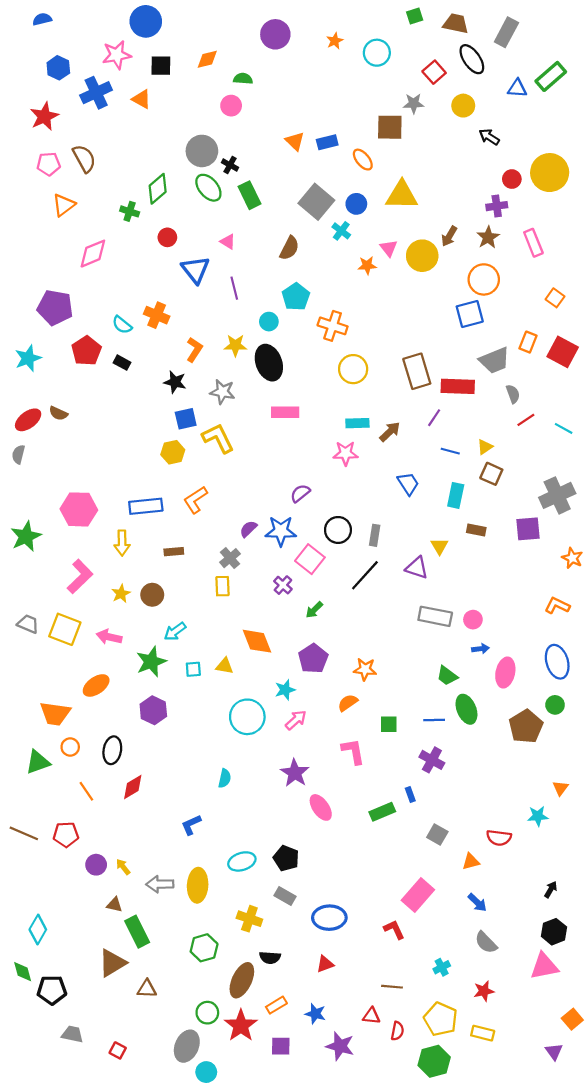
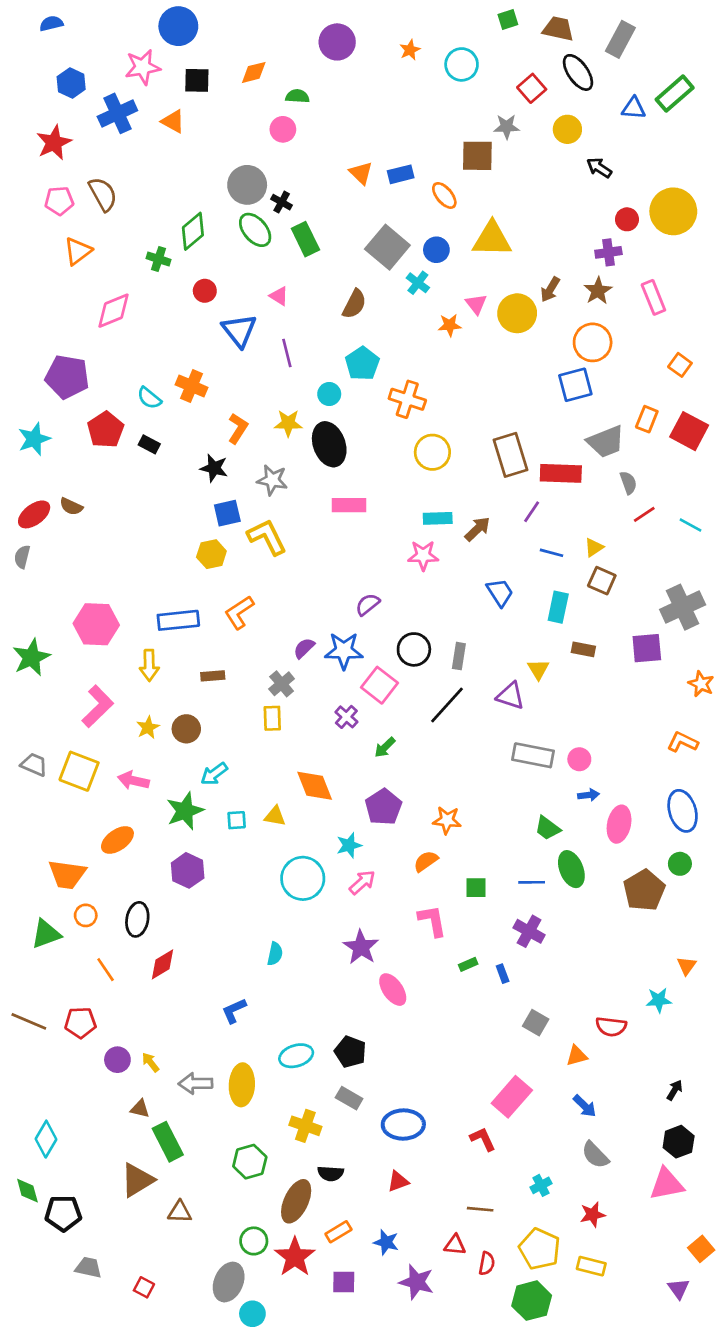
green rectangle: (382, 812) -> (468, 964), moved, size x0.6

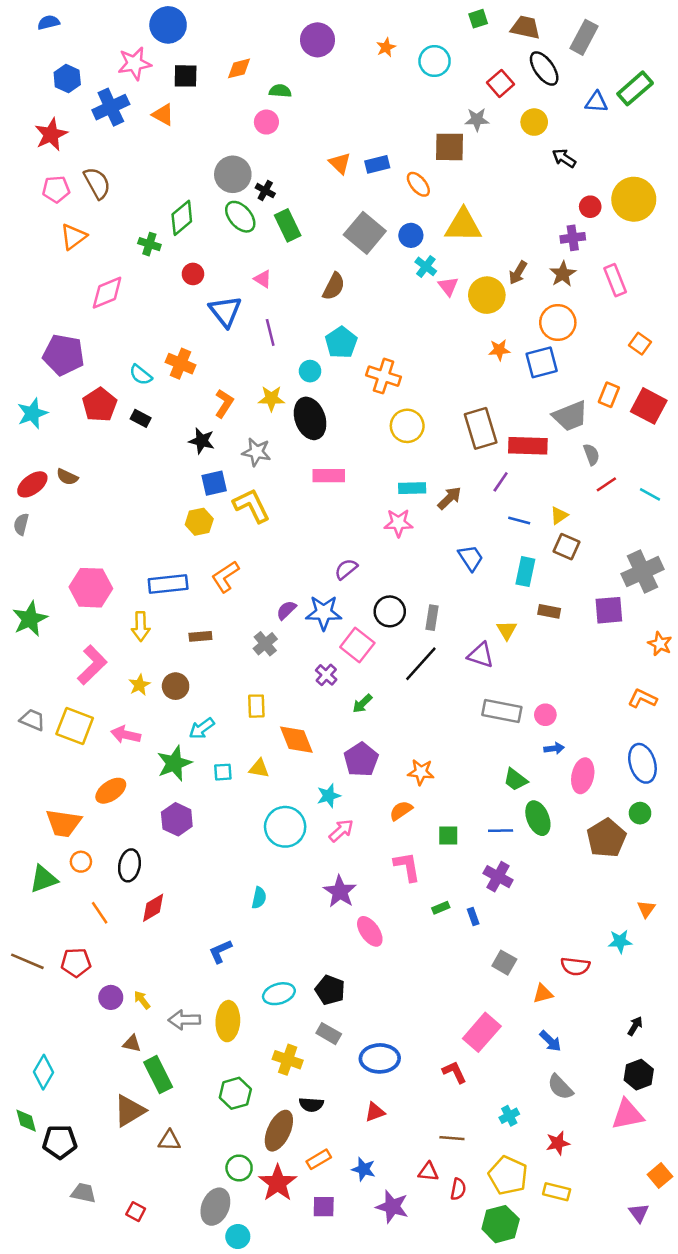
cyan cross: (418, 283) -> (426, 266), moved
orange star: (450, 325) -> (499, 350), moved
yellow rectangle: (272, 718) -> (256, 706), moved

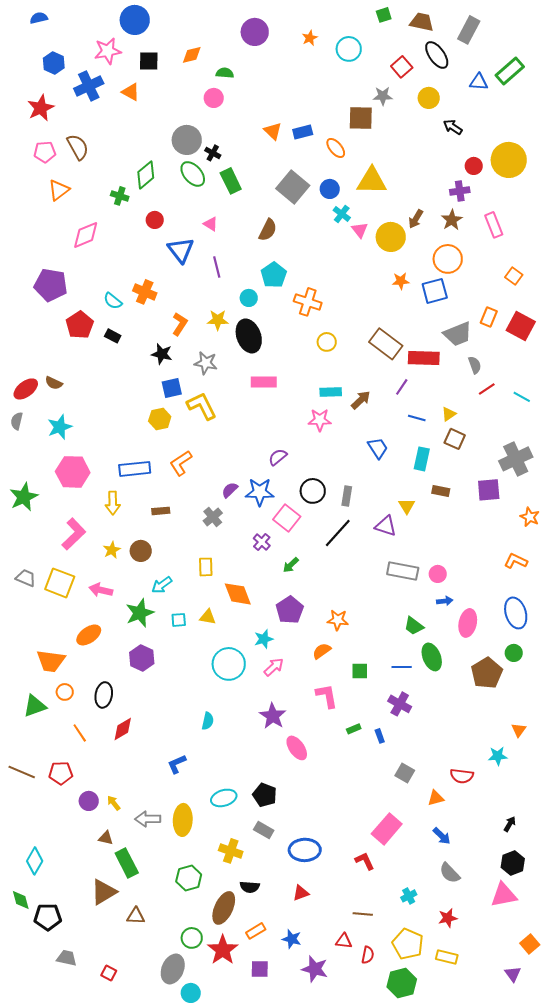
cyan star: (32, 413) -> (60, 427), moved
yellow circle: (407, 426) -> (327, 342), size x0.7
brown rectangle: (481, 428) -> (386, 344), turned -36

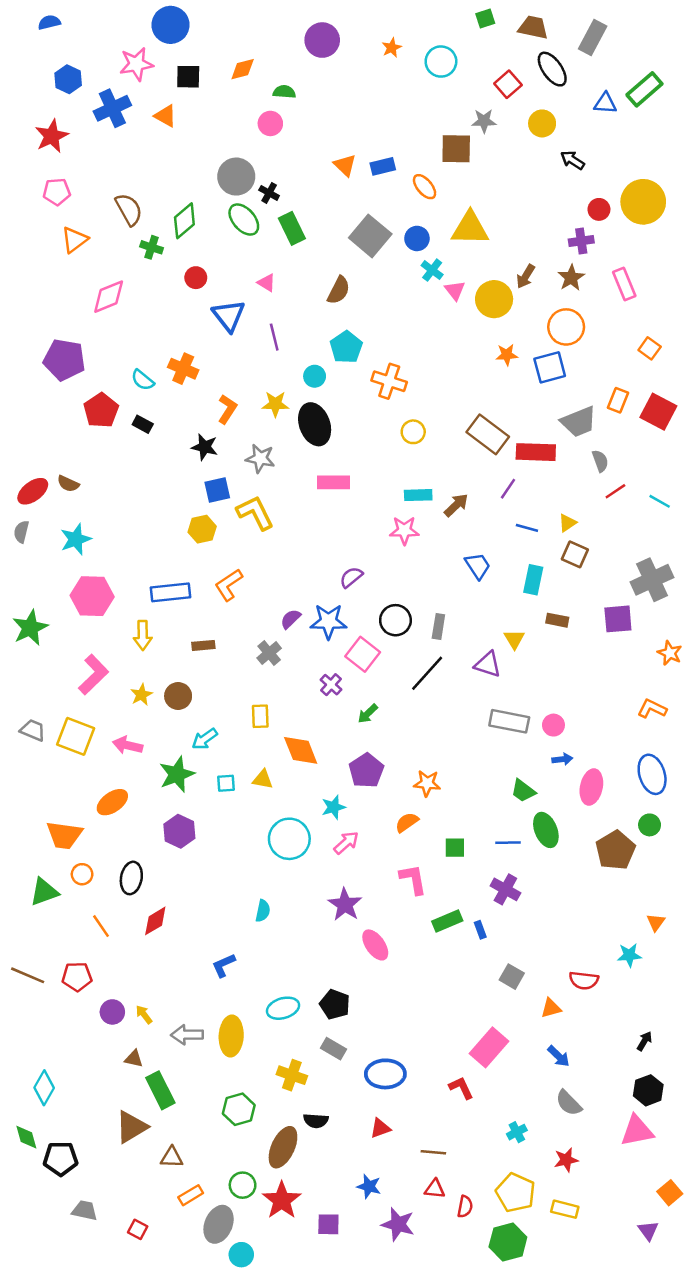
brown semicircle: (78, 147) -> (129, 209), moved
green rectangle: (354, 729) -> (447, 921), size x1.6
brown line: (363, 914) -> (433, 1152), moved
orange rectangle: (256, 931) -> (191, 1195), moved

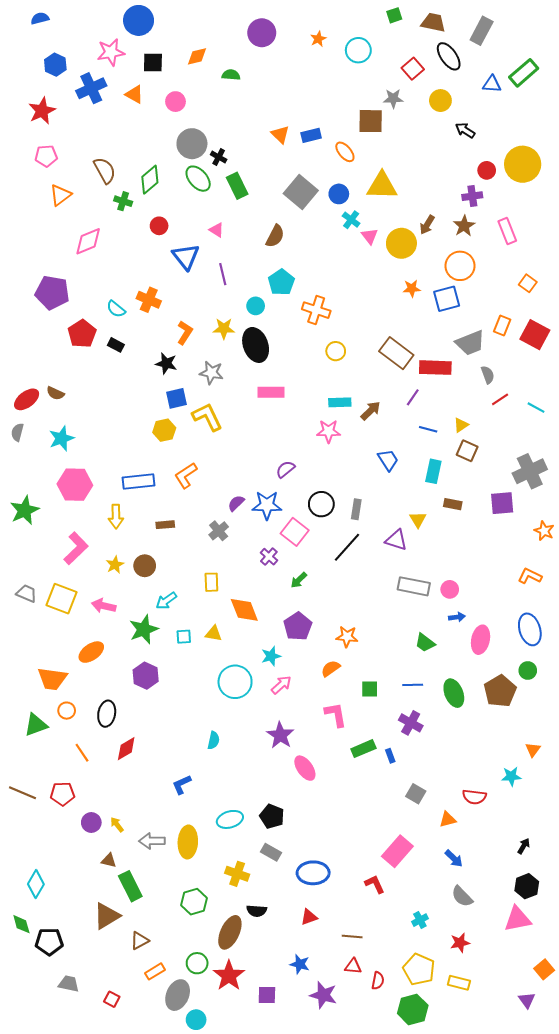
pink circle: (270, 123) -> (175, 102), moved
green ellipse: (546, 830) -> (454, 693), moved
brown triangle: (172, 1157) -> (140, 941), turned -30

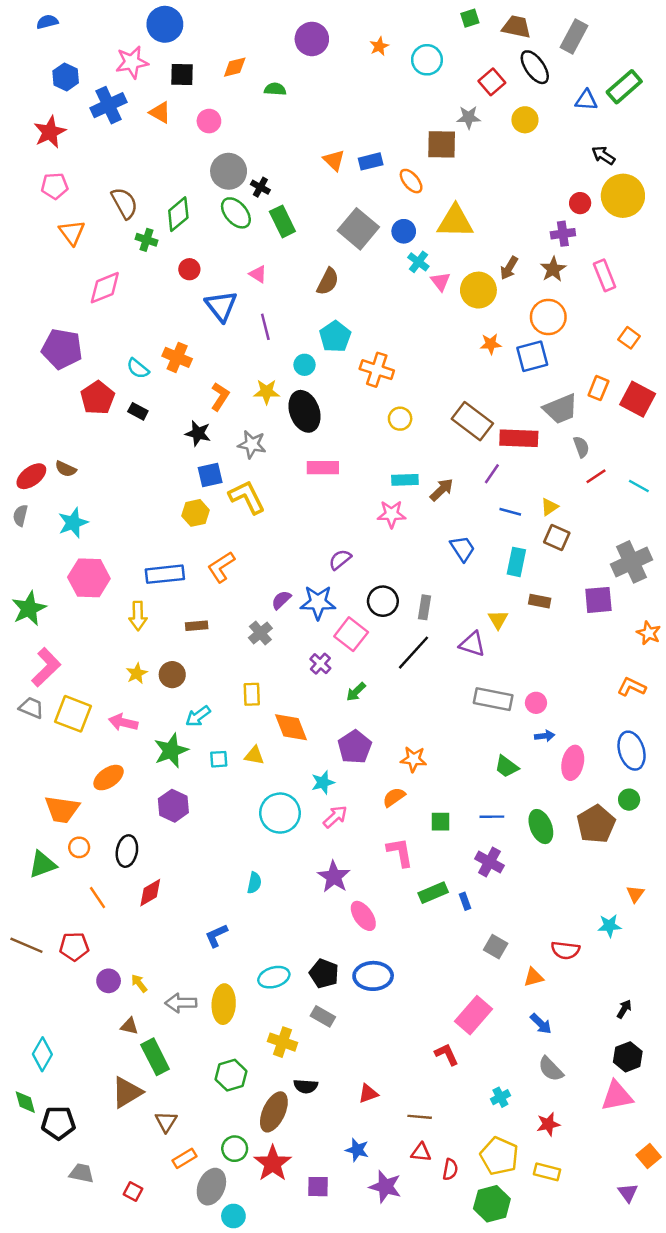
black arrow: (465, 130) -> (603, 155), moved
orange triangle: (60, 195) -> (72, 232), turned -30
pink L-shape: (76, 548) -> (46, 667), moved
blue ellipse: (313, 873) -> (373, 976), moved
brown triangle: (140, 941) -> (166, 1122), turned -30

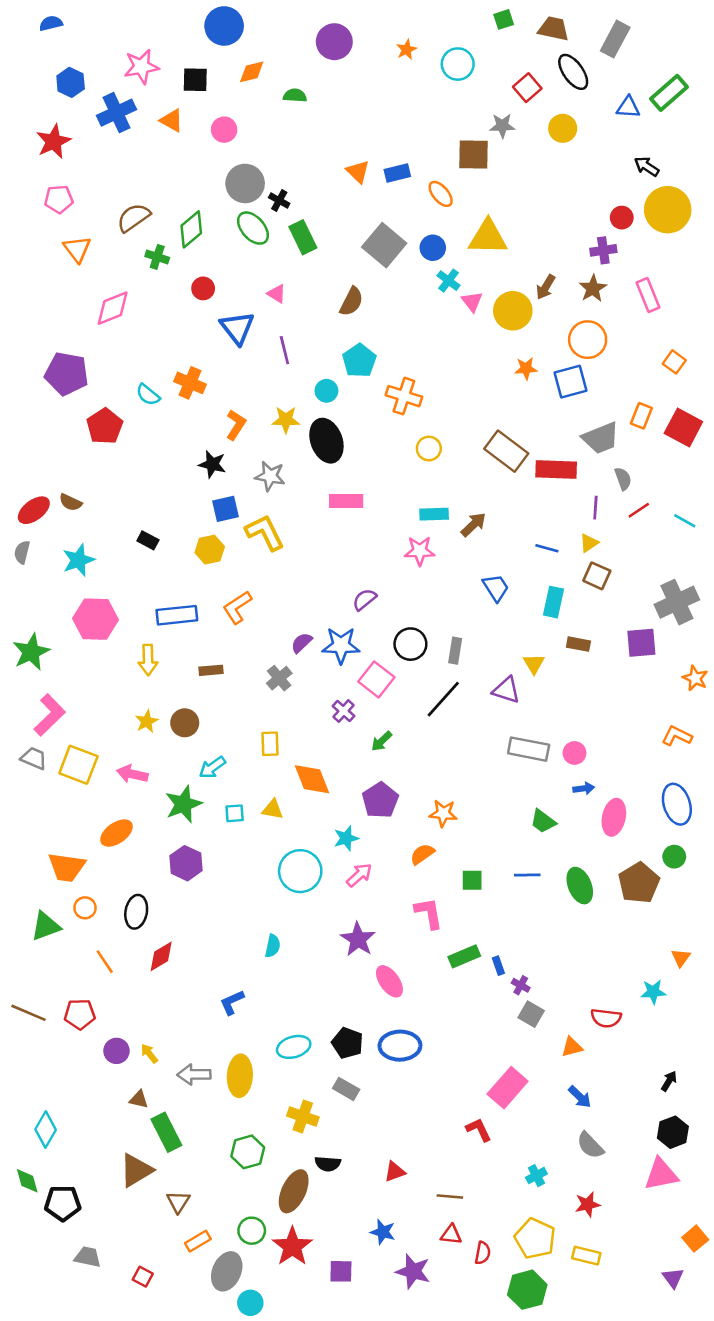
blue circle: (165, 24) -> (224, 26), moved
brown semicircle: (124, 203) -> (134, 218), turned -96
black rectangle: (138, 411) -> (148, 540), moved
purple line: (492, 474) -> (595, 508), moved, turned -30
purple cross: (489, 862) -> (521, 985), moved, size x0.6

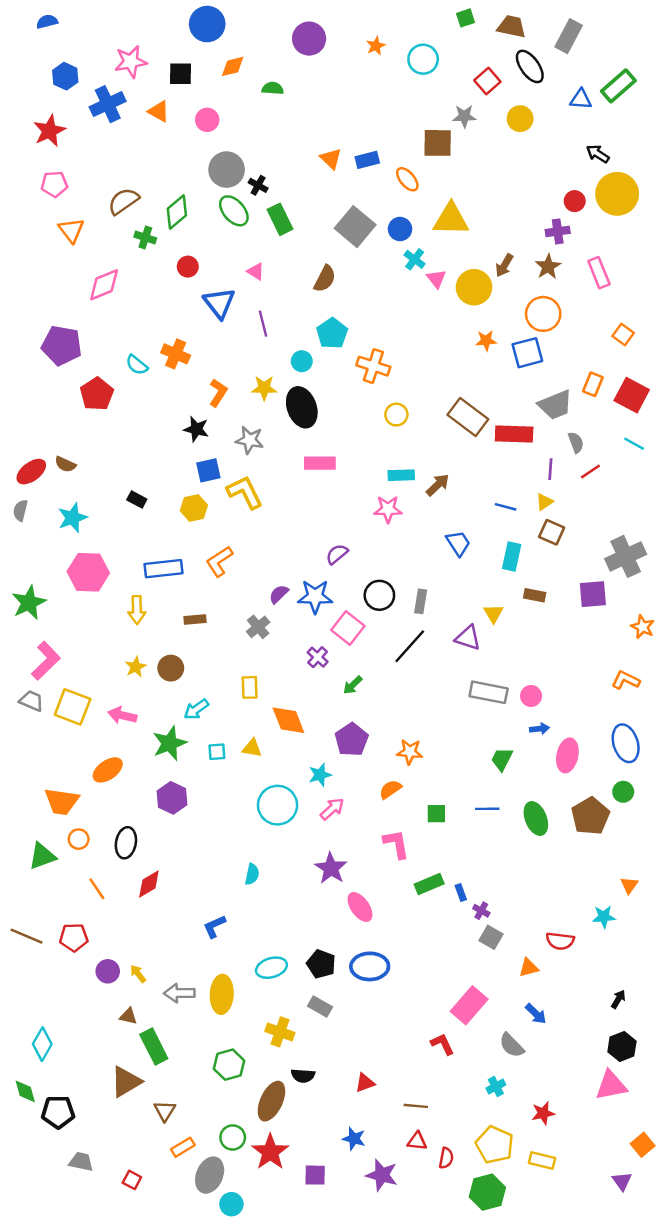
cyan line: (685, 521) -> (634, 444), moved
green trapezoid: (543, 821) -> (502, 759), turned 80
gray semicircle: (590, 1145) -> (512, 1045), moved

